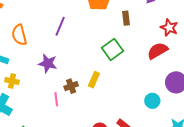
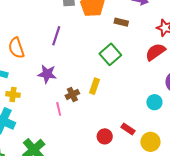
brown rectangle: (126, 18) -> (121, 22), turned -64

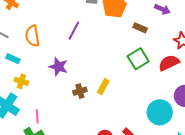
green square: (110, 54) -> (138, 59), moved
cyan circle: (154, 102) -> (160, 112), size x1.6
pink line: (59, 109) -> (37, 116), moved

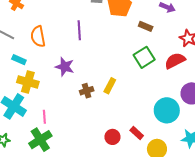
purple line: (74, 31) -> (79, 30), turned -30
yellow cross: (21, 81) -> (28, 82), size x1.5

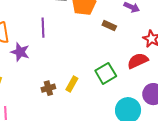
green square: (144, 57) -> (106, 73), moved
purple star: (65, 67) -> (20, 52), moved

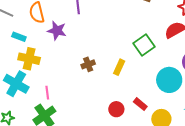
yellow rectangle: (72, 84) -> (119, 67), moved

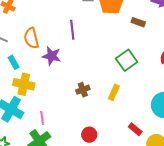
cyan rectangle: (19, 37) -> (14, 62), turned 40
green square: (144, 45) -> (127, 60), moved
red circle: (116, 109) -> (89, 135), moved

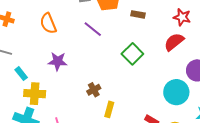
purple line: (72, 30) -> (93, 29), moved, turned -36
orange semicircle: (31, 38) -> (48, 23), moved
yellow rectangle: (114, 92) -> (109, 109), moved

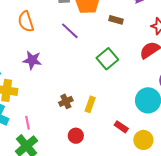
brown cross: (94, 90) -> (66, 101), moved
yellow rectangle: (109, 109) -> (90, 104), moved

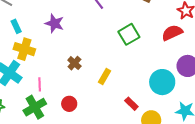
brown cross: (66, 101) -> (74, 63), moved, turned -32
red circle: (76, 136) -> (69, 104), moved

